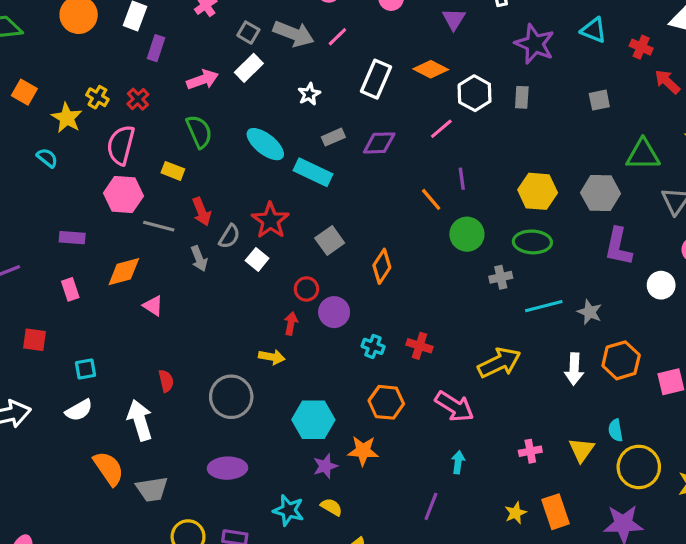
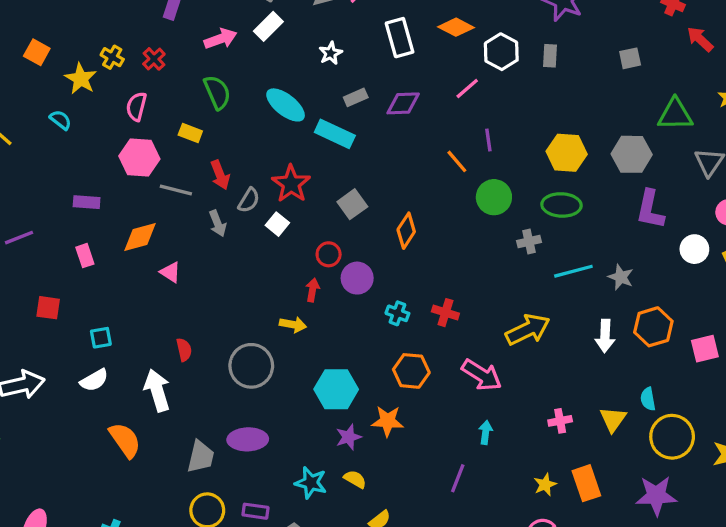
white rectangle: (376, 79) -> (400, 38), turned -39
pink semicircle: (121, 145) -> (136, 107), size x0.7
gray trapezoid: (152, 489) -> (201, 457), moved, turned -68

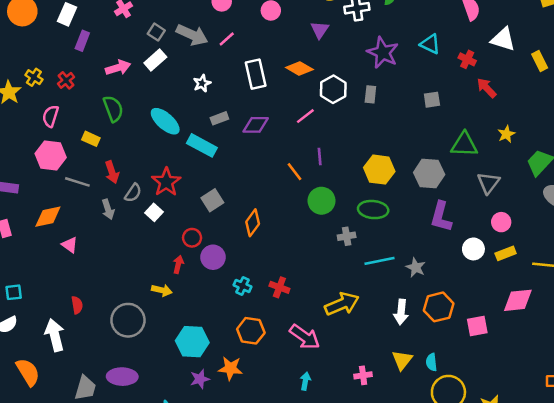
yellow triangle: (613, 419) -> (402, 360), moved

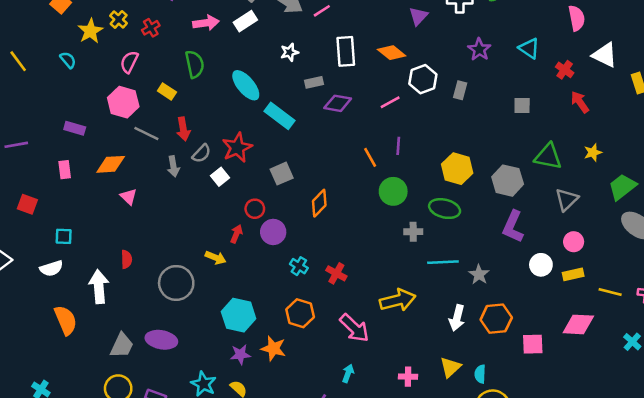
purple star: (383, 53) -> (479, 49), size x0.7
gray rectangle: (219, 118) -> (314, 82), moved

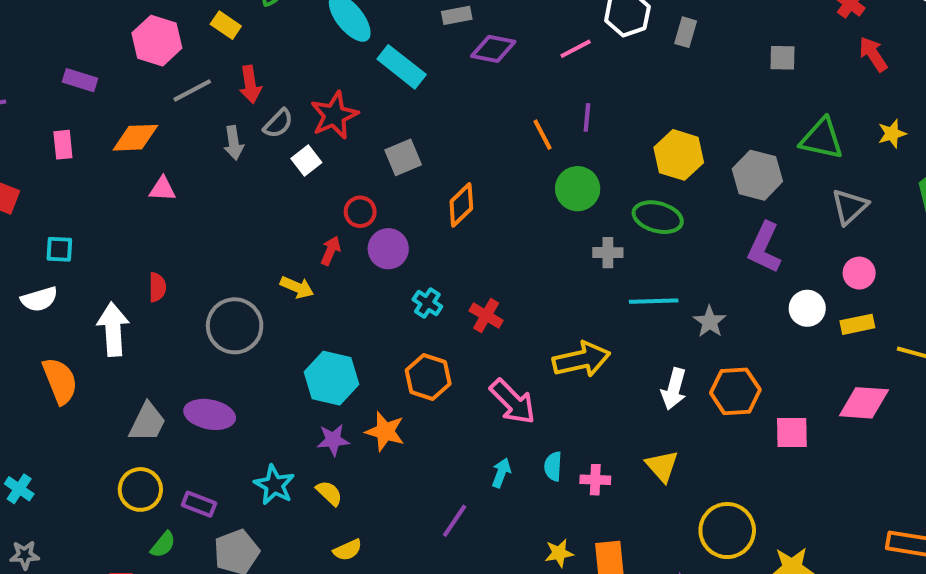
gray line: (146, 134) -> (192, 90), turned -55
pink triangle: (129, 197) -> (162, 189), turned -42
yellow triangle: (450, 367) -> (662, 466), turned -30
cyan semicircle: (480, 374) -> (553, 466), moved

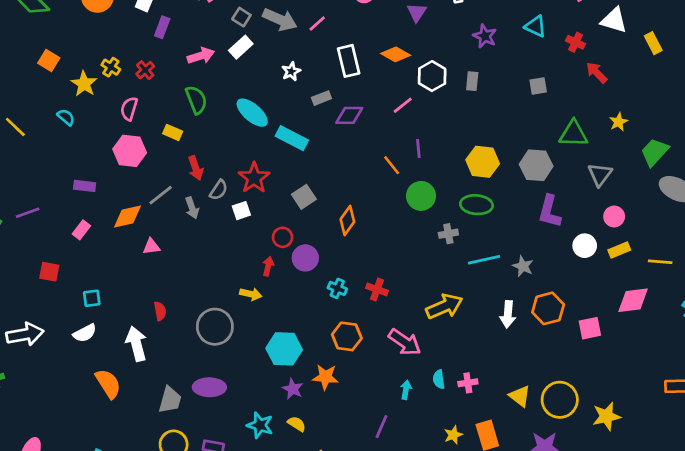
gray line: (192, 90) -> (161, 195), moved
pink rectangle: (63, 145) -> (81, 230), turned 54
white square: (306, 161) -> (241, 211), turned 30
purple star: (333, 440) -> (293, 389), turned -30
yellow triangle: (662, 466) -> (520, 396), moved

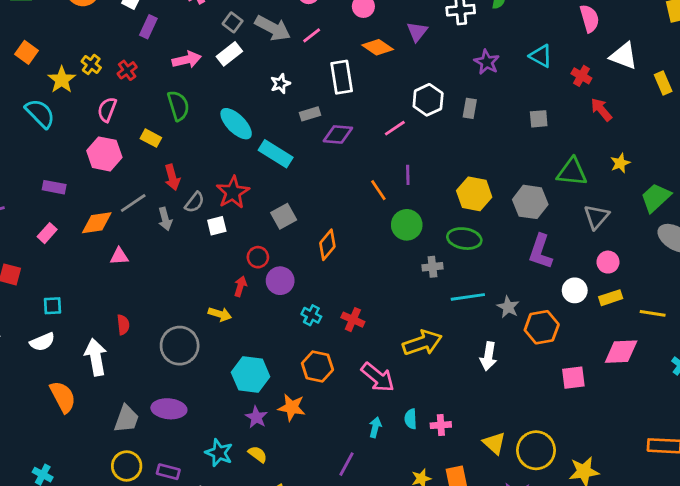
orange diamond: (396, 54) -> (378, 47), moved
cyan semicircle: (66, 117) -> (40, 113), size x1.6
orange hexagon: (548, 308) -> (542, 327), moved

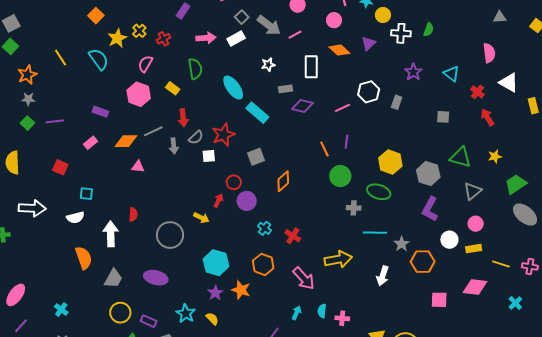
gray trapezoid: (126, 419) -> (113, 279), moved

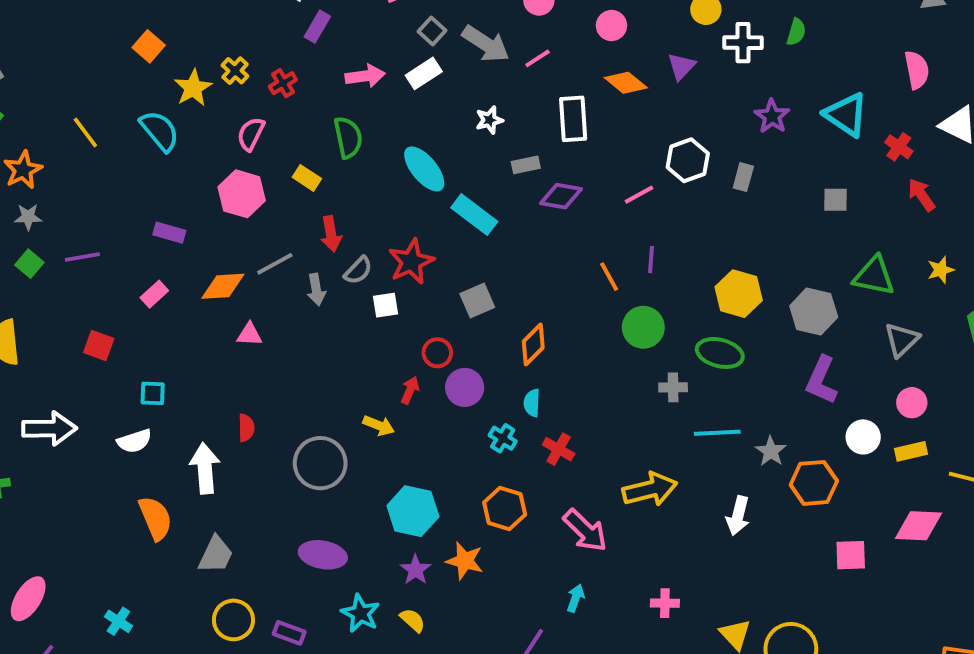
cyan triangle: (451, 74) -> (846, 115), size x1.4
purple ellipse: (156, 278) -> (323, 555), moved
cyan semicircle: (322, 311) -> (532, 403), moved

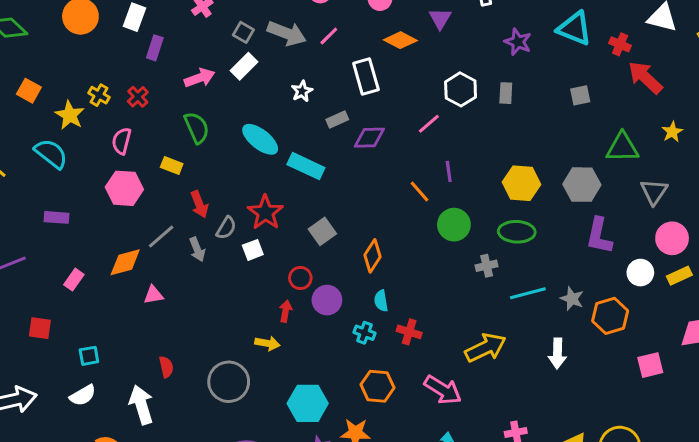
red arrow: (921, 195) -> (645, 77), size x1.4
purple rectangle: (169, 233) -> (56, 217), moved
pink circle: (912, 403) -> (672, 238), size x1.4

